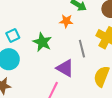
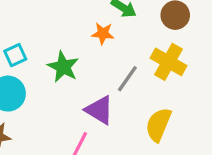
gray line: (82, 49) -> (127, 79), turned 48

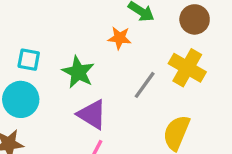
cyan square: (15, 55) -> (29, 60), turned 35
purple triangle: (99, 110) -> (92, 114), moved

